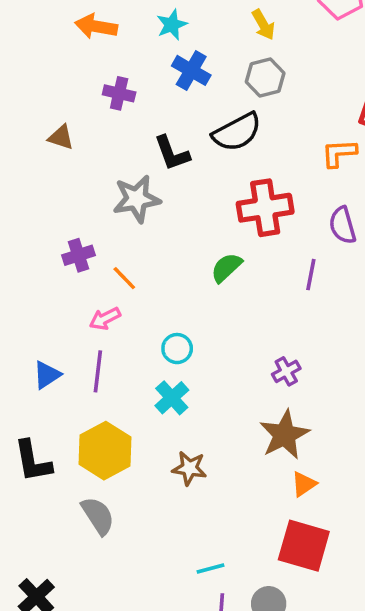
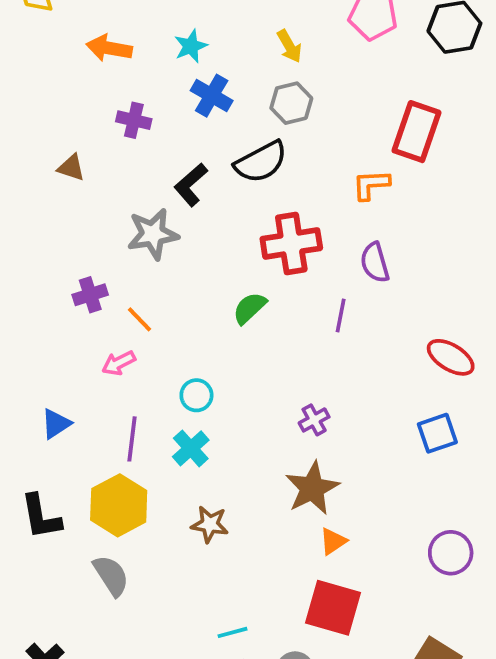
black L-shape: (172, 153) -> (191, 185), turned 69
purple line: (98, 371) -> (132, 439), moved

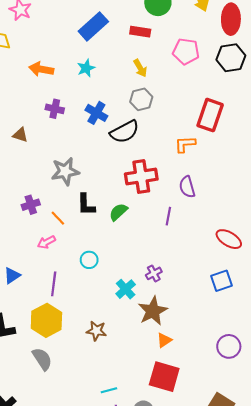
blue cross: (212, 96) -> (96, 113), moved
black L-shape: (191, 185) -> (86, 205), moved, turned -50
cyan cross: (191, 448) -> (126, 289), moved

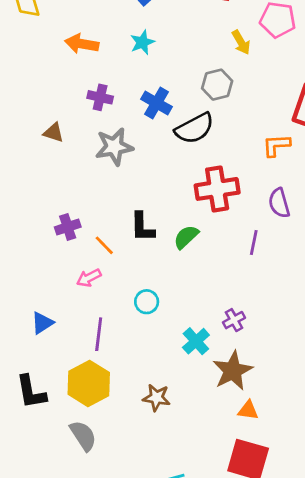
yellow arrow: (140, 68) -> (241, 42), moved
gray star: (65, 171) -> (114, 147), moved
orange triangle: (164, 340) -> (248, 410), turned 42

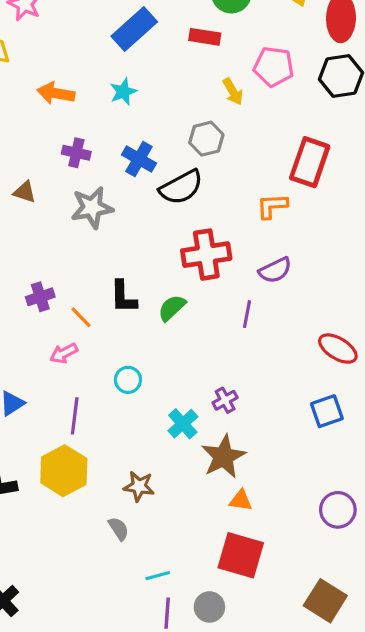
purple semicircle: (279, 203) -> (275, 270), turned -100
gray semicircle: (83, 436) -> (119, 529), moved, size x0.7

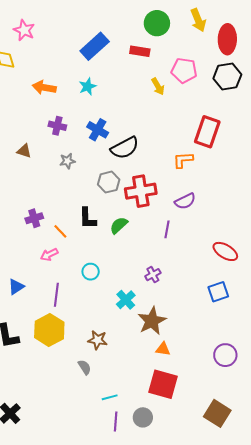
gray hexagon: (206, 139) -> (109, 182), moved
gray star: (92, 208) -> (67, 161), size x0.6
purple cross: (225, 400) -> (153, 275), moved

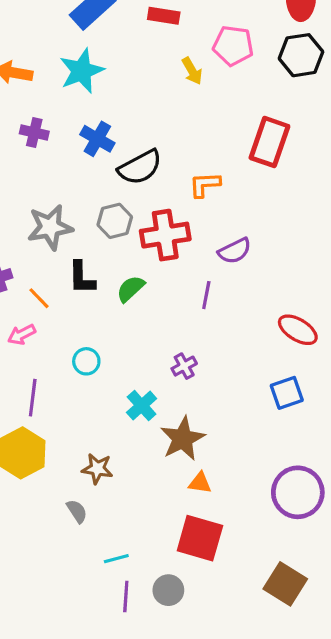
cyan star: (88, 87) -> (82, 71), size x1.6
orange L-shape: (183, 160) -> (205, 185), moved
gray star: (67, 161) -> (50, 227), moved, size x1.8
purple circle: (225, 355) -> (298, 492), size x1.4

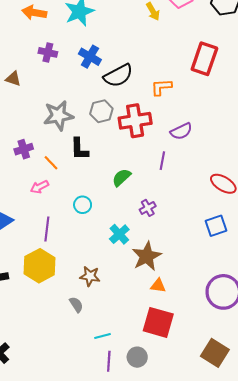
green semicircle: (131, 289) -> (121, 177), moved

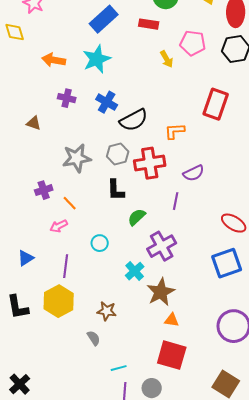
black L-shape: (79, 149) -> (116, 190), moved
purple cross: (148, 208) -> (162, 246), size x1.8
blue square: (216, 226) -> (227, 263), size x1.4

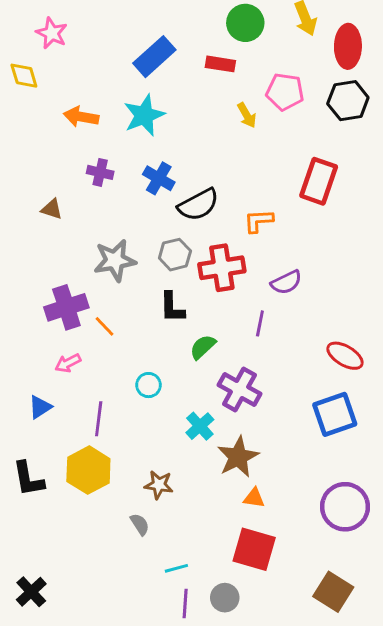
purple cross: (44, 190) -> (66, 307), size x1.6
pink arrow: (59, 226) -> (68, 363), moved
purple cross: (162, 246) -> (239, 389), turned -32

